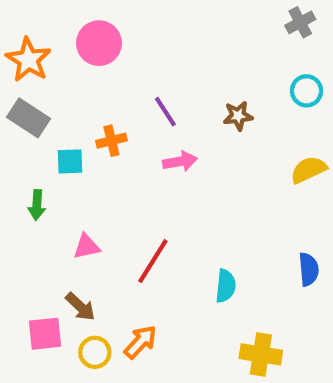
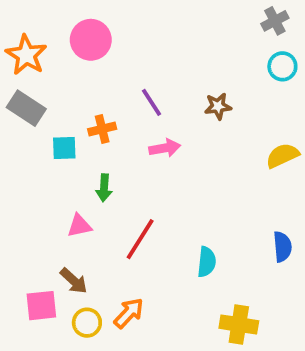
cyan circle: (307, 91) -> (282, 66), moved
green arrow: (37, 205) -> (104, 188), moved

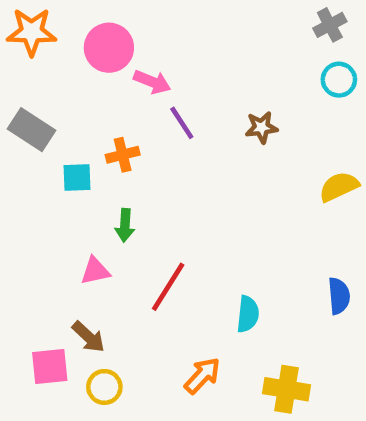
orange star: (26, 55) -> (32, 32), moved, turned -30
pink arrow: (165, 148) -> (152, 82), moved, turned 32
orange arrow: (129, 313) -> (202, 376), moved

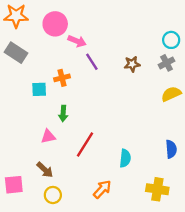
gray cross: (330, 25) -> (167, 63), moved
gray rectangle: (32, 130) -> (16, 53), moved
pink square: (50, 366) -> (14, 185), moved
yellow cross: (287, 389) -> (157, 189), moved

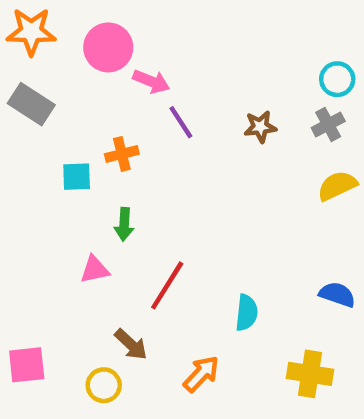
blue semicircle: (171, 149) -> (337, 295), turned -66
brown arrow: (45, 170) -> (131, 344), moved

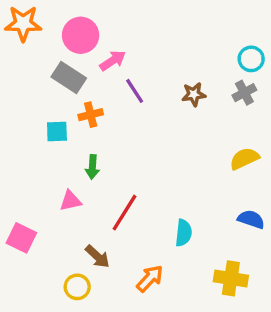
pink arrow: (151, 81) -> (113, 61), turned -56
gray rectangle: (31, 104) -> (69, 77), moved
yellow semicircle: (337, 186) -> (244, 159), moved
pink square: (27, 365) -> (21, 238), moved, turned 32

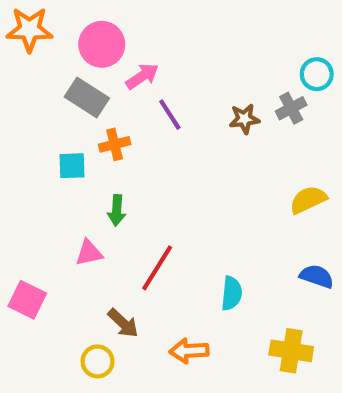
gray cross: (244, 93) -> (291, 108), moved
orange arrow: (150, 278) -> (189, 351), turned -136

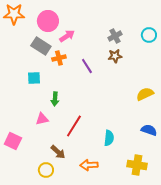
gray cross: (291, 108) -> (115, 36), moved
purple line: (170, 115) -> (87, 66), moved
orange cross: (115, 144) -> (59, 58), moved

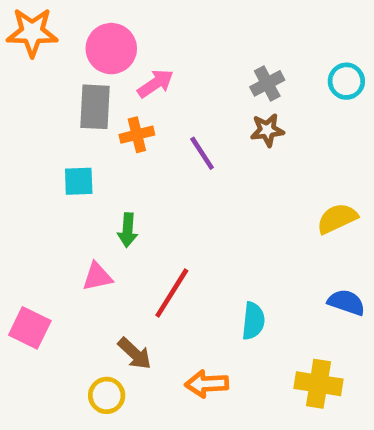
gray rectangle: (41, 46) -> (95, 107), turned 60

